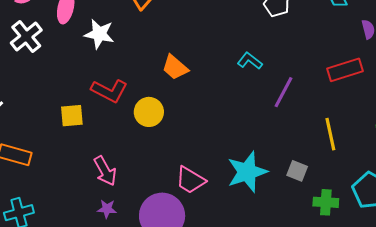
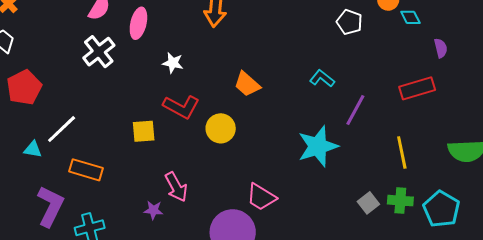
white star: (99, 34) -> (173, 63), moved, size x0.7
gray square: (297, 171) -> (368, 203), moved, turned 30
cyan star: (247, 172) -> (318, 146), moved
green cross: (326, 202) -> (400, 201), moved
purple star: (107, 209) -> (153, 210), moved

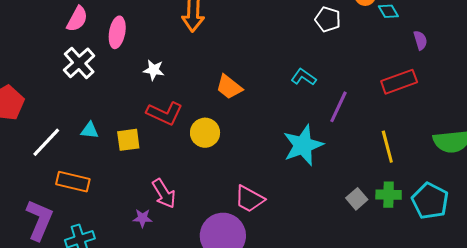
cyan triangle: (33, 149) -> (90, 130), moved

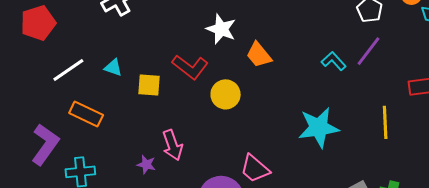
white star: (154, 70) -> (221, 29), moved, size x1.4
purple line: (339, 107) -> (368, 51), moved
yellow line: (387, 147) -> (385, 122), moved

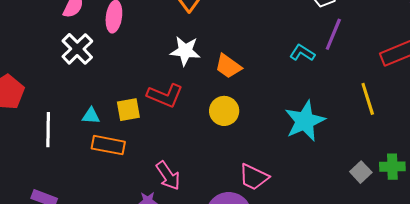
white line: (68, 70) -> (48, 130), turned -40
yellow square: (149, 85) -> (128, 110), moved
yellow circle: (226, 94) -> (224, 111), moved
orange rectangle: (86, 114) -> (108, 145), moved

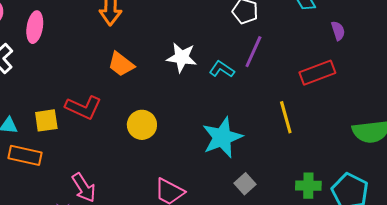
white star: (185, 51) -> (182, 57), moved
orange trapezoid: (228, 66) -> (121, 64), moved
gray square: (361, 172) -> (245, 184), moved

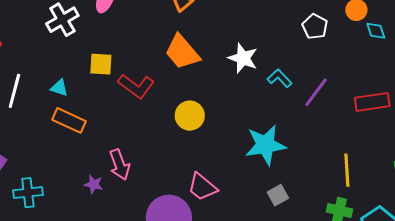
purple line: (253, 52) -> (316, 92), moved
orange trapezoid: (121, 64) -> (182, 52), size x1.4
yellow line: (286, 117) -> (347, 170), moved
yellow square: (46, 120) -> (101, 64), moved

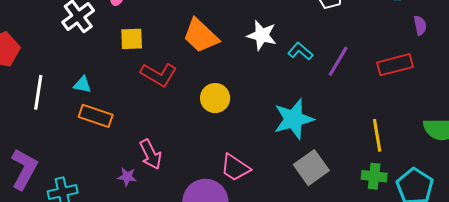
yellow square: (101, 64) -> (132, 39), moved
gray square: (278, 195) -> (311, 168), size x1.6

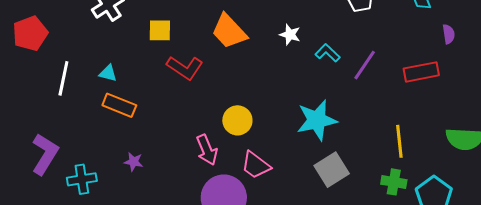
white star: (262, 35) -> (290, 35), size x0.7
yellow circle: (215, 98) -> (237, 120), moved
pink arrow: (151, 154) -> (207, 150), moved
purple star: (127, 177) -> (134, 162), moved

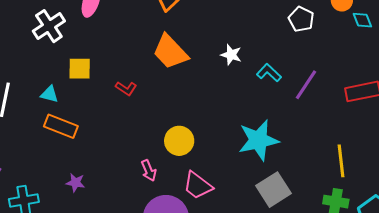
yellow square: (160, 30) -> (80, 69), moved
red L-shape: (185, 68) -> (126, 88), size x0.6
pink arrow: (207, 150) -> (149, 170), size x0.7

